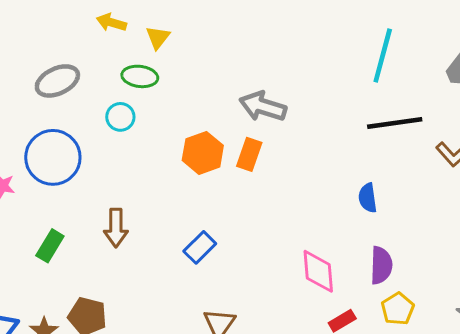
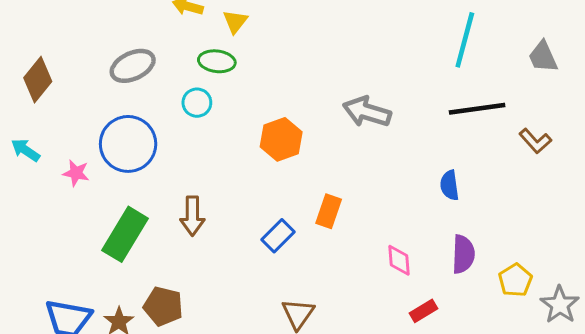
gray arrow: (263, 106) -> (367, 112), moved
orange rectangle: (249, 154) -> (329, 211), moved
green rectangle: (50, 246) -> (125, 234), size x1.6
pink diamond: (318, 271) -> (399, 260), size x0.7
yellow pentagon: (398, 309) -> (515, 280), moved

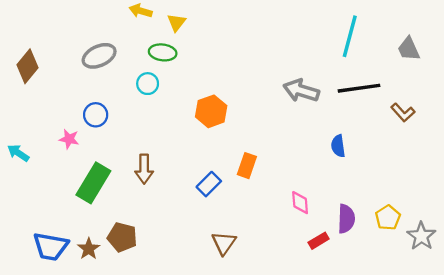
gray arrow: (367, 112) -> (301, 91), moved
blue circle: (128, 144) -> (96, 115), size x0.6
cyan arrow: (25, 150) -> (18, 153), moved
pink star: (76, 173) -> (69, 139), moved
purple semicircle: (463, 254) -> (346, 219), moved

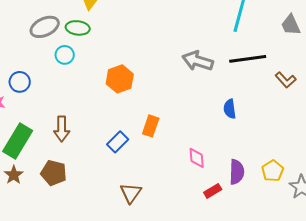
gray ellipse: (99, 56) -> (45, 27), moved
brown pentagon: (122, 237) -> (54, 173), moved
brown star: (89, 249) -> (14, 175), moved

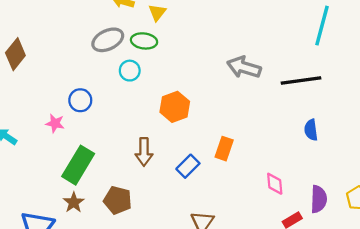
black line: (248, 59) -> (301, 80), moved
gray arrow: (198, 61) -> (244, 67), moved
orange hexagon: (120, 79) -> (175, 107), moved
brown arrow: (62, 129) -> (144, 152), moved

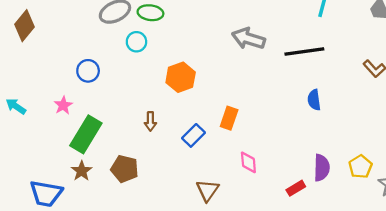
pink star: (55, 123) -> (63, 105), moved, turned 30
brown arrow: (144, 152) -> (150, 121), size x0.7
pink diamond: (275, 184) -> (248, 162), moved

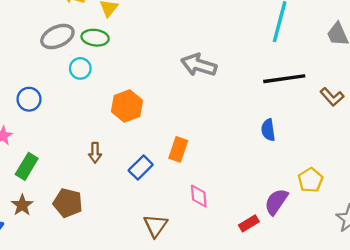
black line: (304, 51) -> (284, 79), moved
green rectangle: (86, 134) -> (27, 166), size x0.7
yellow pentagon: (360, 167) -> (310, 180), moved
purple semicircle: (322, 168) -> (276, 202), turned -148

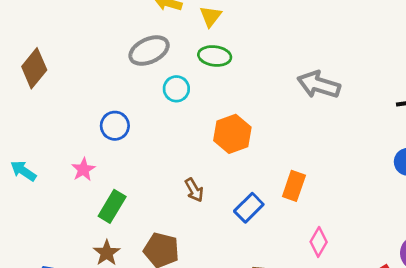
green ellipse: (95, 38) -> (215, 56), moved
brown arrow: (95, 153) -> (194, 190), turned -30
pink diamond: (199, 196) -> (319, 242), turned 35

